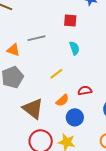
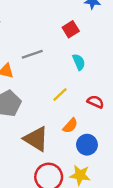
red square: (70, 20) -> (71, 29), turned -32
red semicircle: (85, 91) -> (95, 102), moved, turned 40

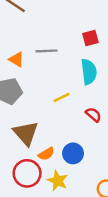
cyan semicircle: (79, 62) -> (89, 72), size x1.5
orange semicircle: (70, 126) -> (46, 154), moved

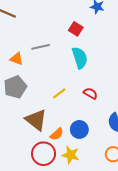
red square: (90, 38) -> (76, 29), turned -32
yellow line: (62, 98) -> (59, 93), moved

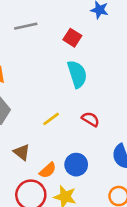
gray line: (41, 47) -> (26, 26), moved
brown triangle: (36, 120) -> (22, 152), size x0.6

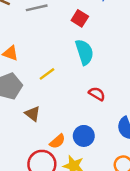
yellow line: (51, 119) -> (47, 74), moved
brown triangle: (22, 152) -> (33, 114), moved

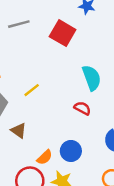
red square: (80, 18) -> (63, 33), size x1.5
cyan semicircle: (84, 52) -> (92, 78), moved

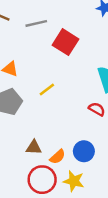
red square: (63, 33) -> (65, 42), moved
brown triangle: (19, 131) -> (34, 147), moved, turned -35

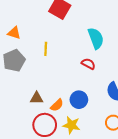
yellow line: (47, 89) -> (46, 49), turned -48

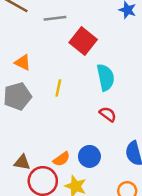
cyan semicircle: (96, 38) -> (106, 77), moved
brown triangle: (37, 98) -> (22, 162), moved

